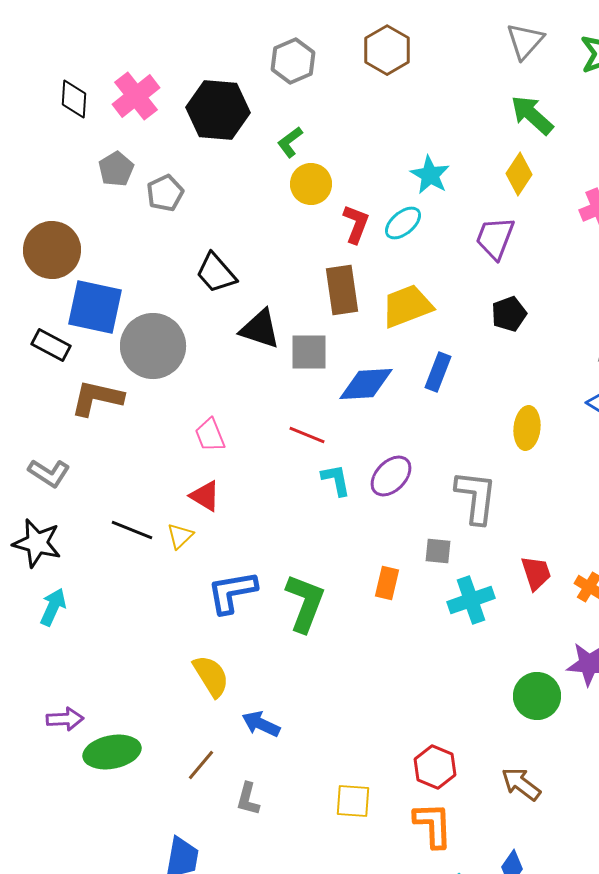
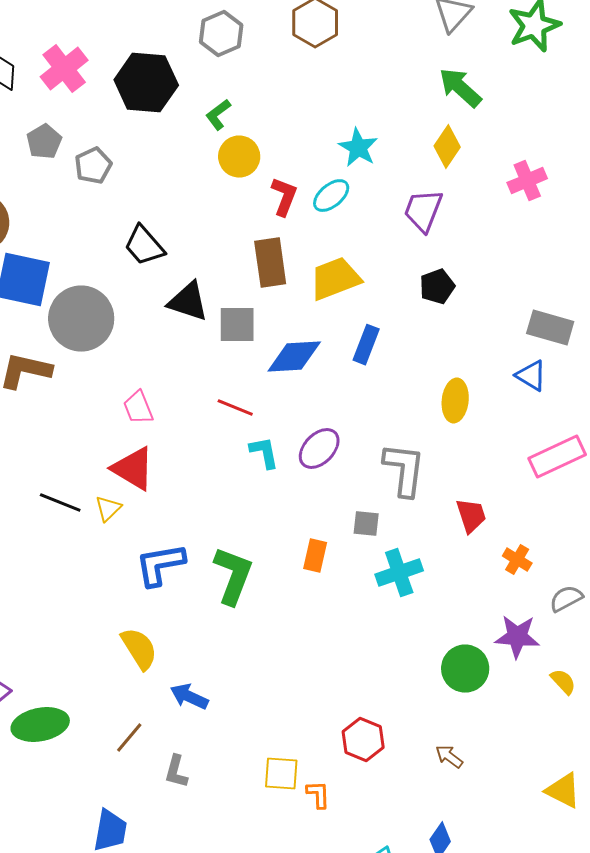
red triangle: (205, 496) -> (133, 469), size x1.4
red trapezoid: (536, 573) -> (471, 516), moved
brown arrow: (521, 784) -> (449, 757), size x0.7
orange L-shape: (433, 825) -> (318, 795), moved, size x0.6

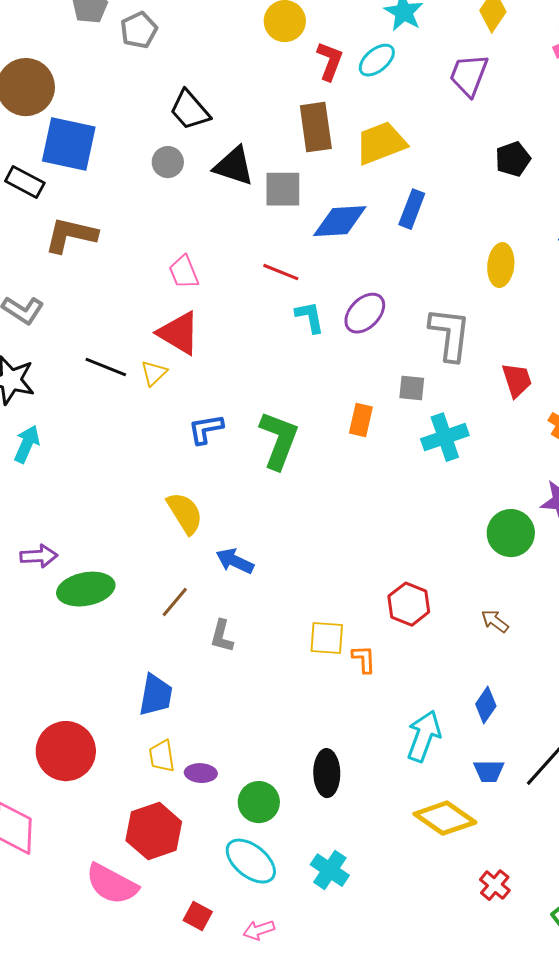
black pentagon: (437, 287) -> (513, 159), moved
gray circle: (81, 319) -> (168, 162), moved, size x0.5
blue L-shape: (160, 565) -> (206, 429), size x0.7

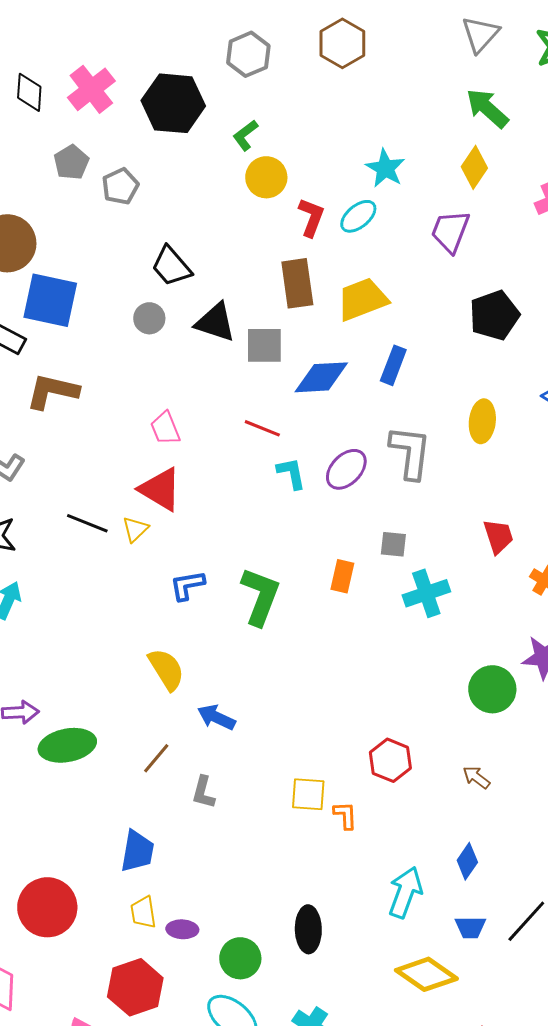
black pentagon: (513, 159) -> (494, 315), size x1.4
gray L-shape: (450, 334) -> (410, 452), moved

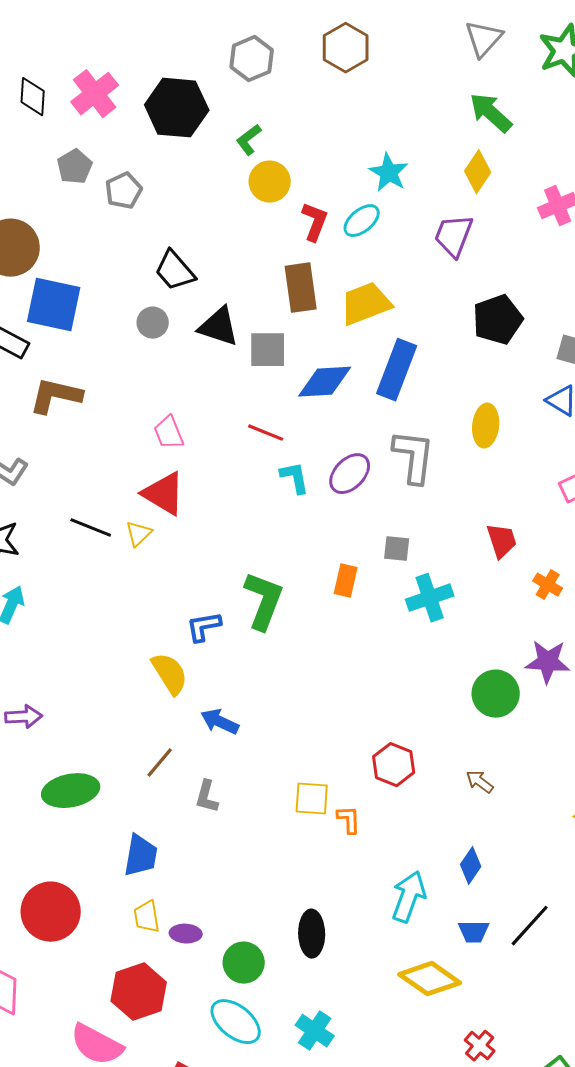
blue rectangle: (393, 365) -> (397, 370), size x1.5
blue L-shape: (187, 585) -> (204, 627), moved
green ellipse: (67, 745) -> (71, 791), moved

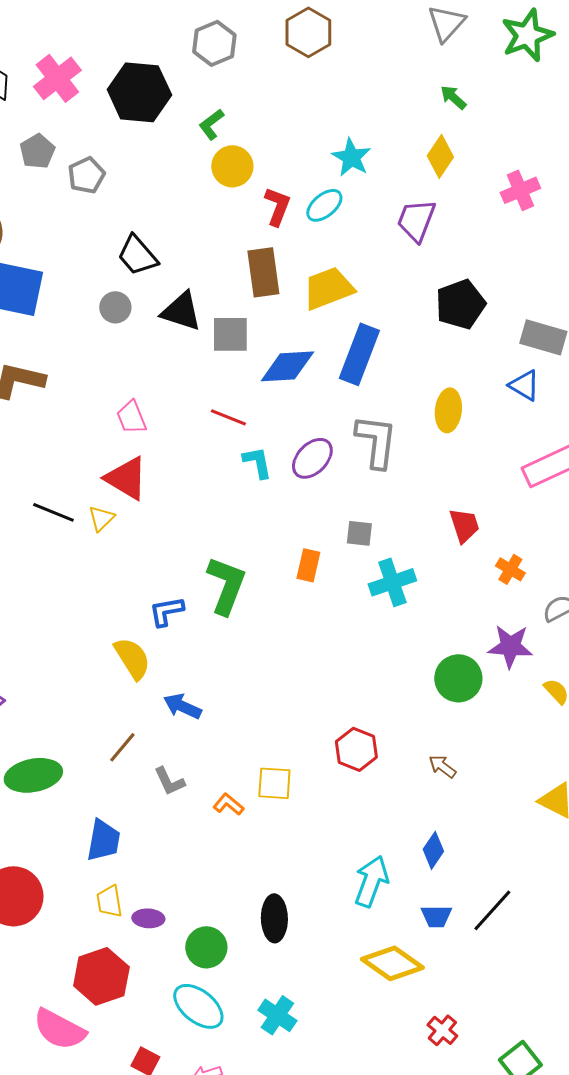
green arrow: (491, 113) -> (453, 97), size x0.6
gray L-shape: (207, 797) -> (169, 781), turned -40
orange L-shape: (349, 820) -> (228, 804), moved, turned -48

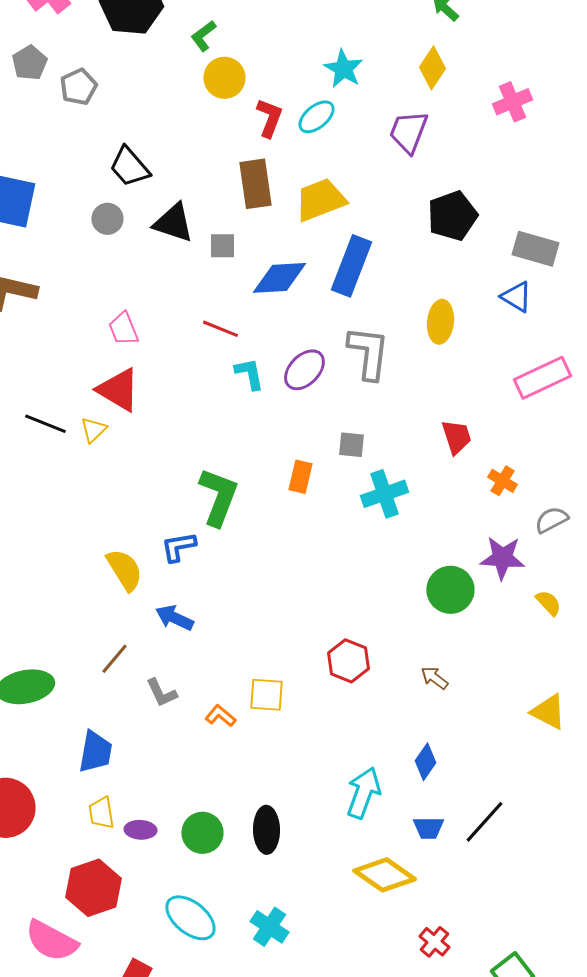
gray square: (230, 334) -> (222, 246), size x0.7
blue L-shape: (166, 611) -> (178, 547), moved
green circle: (206, 947) -> (202, 833), moved

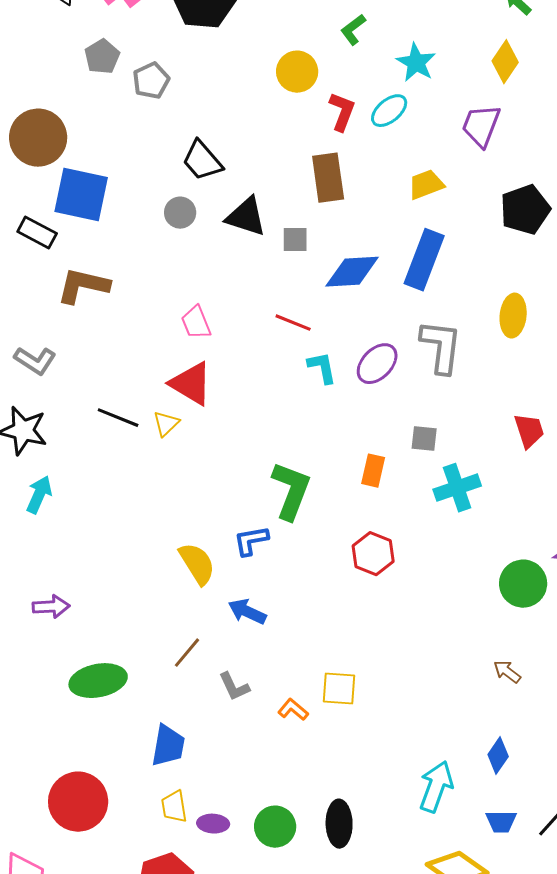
green L-shape: (203, 36) -> (353, 30), moved
yellow trapezoid: (320, 200) -> (426, 185), moved, size x0.7
red hexagon: (348, 661) -> (373, 554), moved

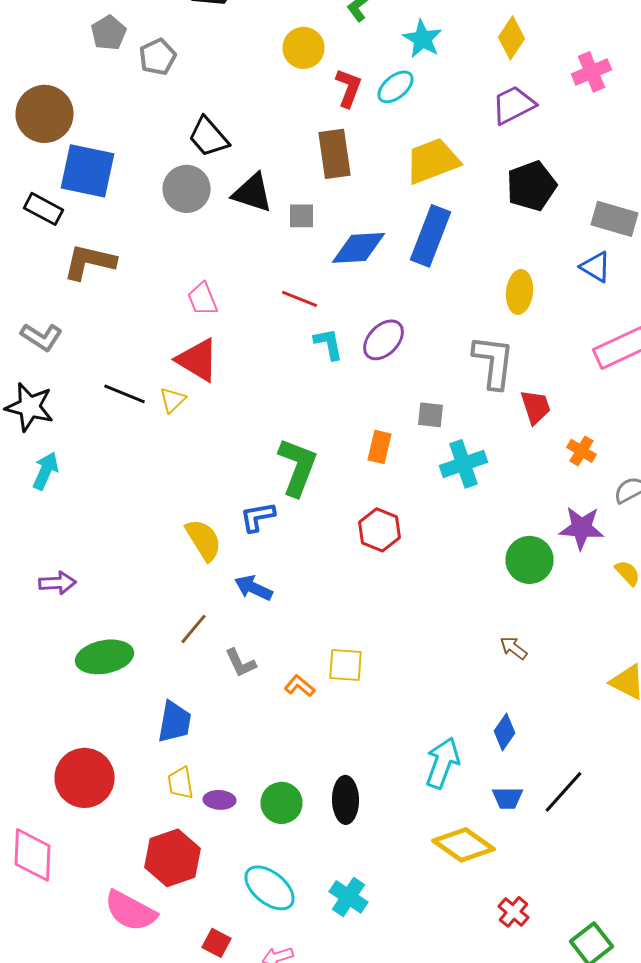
purple trapezoid: (481, 126) -> (514, 105), moved, turned 42
yellow trapezoid: (426, 185) -> (432, 161), size x1.5
gray circle: (180, 213) -> (186, 189), size x1.5
gray L-shape: (441, 347) -> (494, 362), moved

